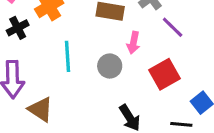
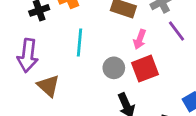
gray circle: (110, 66) -> (114, 68), moved
red square: (164, 74) -> (145, 69), moved

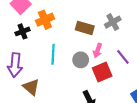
purple line: (177, 31) -> (123, 57), moved
gray circle: (114, 68) -> (81, 60), moved

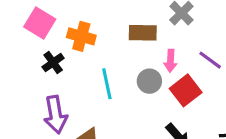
orange cross: (45, 20) -> (81, 36), turned -36

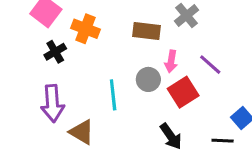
cyan line: (107, 84) -> (113, 95), moved

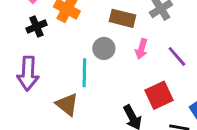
gray circle: (148, 79) -> (104, 48), moved
red square: (183, 92) -> (159, 95), moved
brown triangle: (82, 132) -> (67, 104), moved

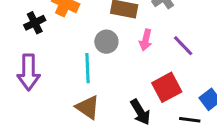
brown triangle: (67, 104) -> (88, 107), moved

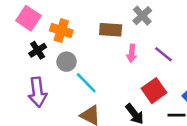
gray circle: (106, 42) -> (67, 62), moved
cyan line: (87, 68) -> (86, 83), turned -35

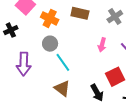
brown rectangle: (111, 30) -> (80, 13), moved
black cross: (38, 50) -> (11, 30), moved

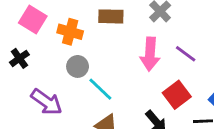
pink arrow: (102, 45) -> (150, 54), size x1.6
purple arrow: (24, 64) -> (47, 102), turned -45

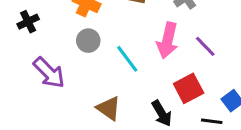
cyan line: (100, 89) -> (127, 59), moved

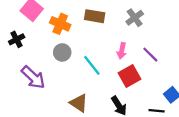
pink arrow: (167, 40) -> (122, 51), size x0.6
red square: (189, 88) -> (129, 76), moved

